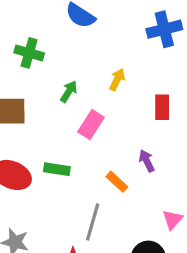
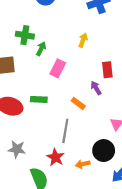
green cross: (29, 53) -> (25, 35), moved
yellow arrow: (117, 80) -> (83, 40), moved
red rectangle: (162, 107) -> (107, 70), moved

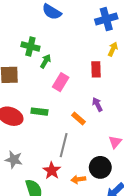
yellow arrow: (83, 40) -> (113, 49), moved
red rectangle: (107, 70) -> (96, 69), moved

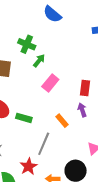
red rectangle: (96, 69) -> (85, 88), moved
green rectangle: (39, 112) -> (24, 118), moved

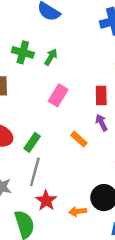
green arrow: (39, 61) -> (51, 57), moved
green rectangle: (24, 118) -> (32, 142), turned -63
gray line: (44, 144) -> (35, 172), moved

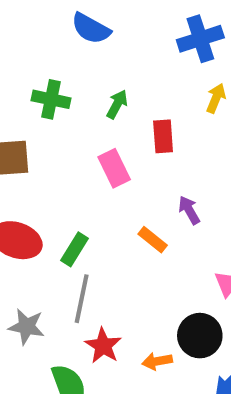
green arrow: (51, 57) -> (117, 104), moved
pink rectangle: (58, 95) -> (114, 168), turned -55
red rectangle: (101, 96) -> (163, 136), moved

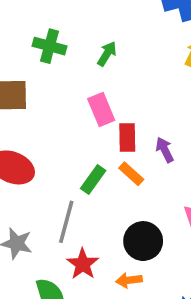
red rectangle: (163, 136) -> (127, 138), moved
green rectangle: (74, 249) -> (93, 180), moved
black circle: (200, 336) -> (143, 241), moved

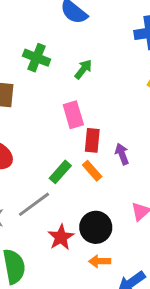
gray line: (66, 222) -> (34, 204), turned 32
red star: (83, 264) -> (61, 237), moved
orange arrow: (129, 280) -> (100, 261), moved

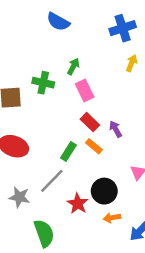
green cross: (37, 58) -> (43, 83), moved
pink rectangle: (73, 115) -> (85, 91), moved
red rectangle: (92, 140) -> (90, 122), turned -42

